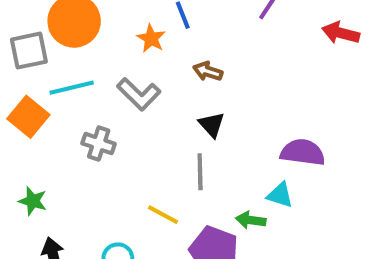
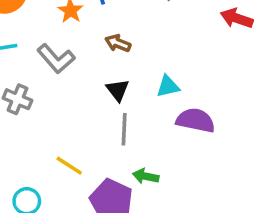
gray line: (200, 172) -> (124, 129), moved
cyan triangle: (280, 195) -> (168, 86), moved, turned -35

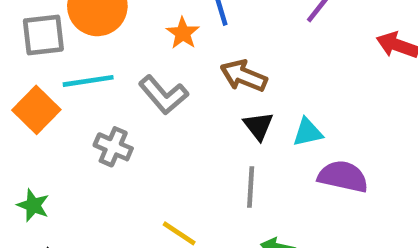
brown arrow: (118, 43) -> (244, 76), size x1.4
black triangle: (118, 90) -> (258, 126), moved

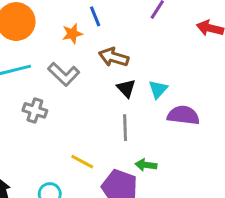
orange star: (183, 33) -> (72, 34), turned 30
cyan triangle: (308, 132) -> (158, 89), turned -30

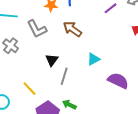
black triangle: (126, 88) -> (52, 60), moved
purple semicircle: (183, 115) -> (118, 81), moved

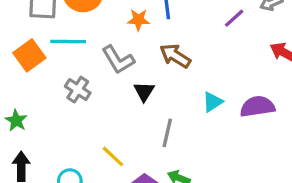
black triangle: (52, 60) -> (144, 92), moved
purple semicircle: (118, 81) -> (257, 107), moved, turned -30

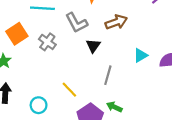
orange square: (29, 55) -> (17, 34), moved
brown arrow: (175, 56) -> (116, 22), turned 125

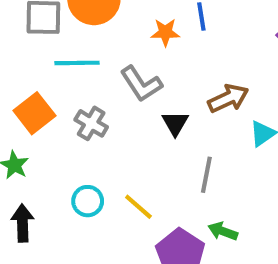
brown arrow: (116, 22) -> (228, 98), moved
cyan circle: (39, 105) -> (88, 201), moved

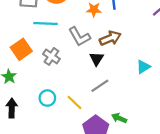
brown arrow: (228, 98) -> (110, 38), moved
gray line: (206, 175) -> (100, 86), moved, turned 42

